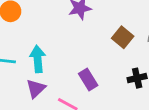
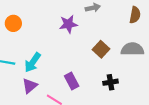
cyan arrow: (38, 59) -> (33, 62), turned -144

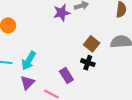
purple star: (68, 24) -> (62, 13), moved
black cross: (110, 82) -> (88, 63), moved, turned 32

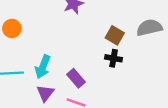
purple rectangle: (66, 75) -> (76, 78), moved

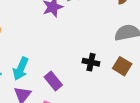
brown square: (115, 35) -> (122, 66), moved

